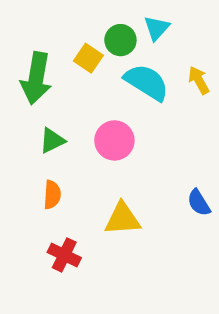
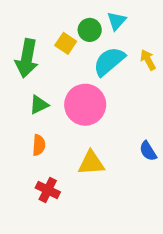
cyan semicircle: (147, 82) -> (109, 61), turned -72
pink circle: (114, 140) -> (85, 105), size x1.4

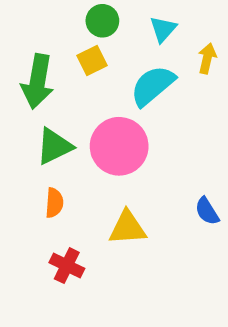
green circle: (90, 30) -> (102, 21), moved
yellow square: (66, 43) -> (92, 61), turned 30
yellow arrow: (148, 60) -> (207, 58), moved, turned 42
green triangle: (39, 105) -> (54, 146), size x1.4

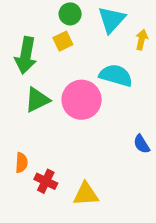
cyan triangle: (163, 29) -> (112, 20), size x1.5
cyan semicircle: (153, 86) -> (116, 75), moved, turned 56
orange semicircle: (54, 203) -> (21, 163), moved
yellow triangle: (128, 228) -> (86, 194), moved

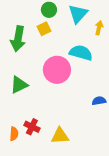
green triangle: (37, 100) -> (19, 85), moved
blue semicircle: (142, 144) -> (99, 101), turned 112
orange semicircle: (21, 163) -> (14, 134), moved

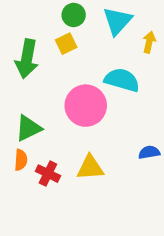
red cross: (32, 127) -> (48, 174), moved
orange semicircle: (14, 134) -> (21, 160), moved
yellow triangle: (60, 136) -> (90, 167), moved

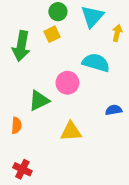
pink circle: (86, 106) -> (67, 83), size x0.7
green triangle: (28, 128) -> (39, 101), moved
blue semicircle: (149, 152) -> (114, 110), moved
red cross: (48, 174) -> (22, 169), moved

